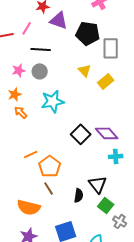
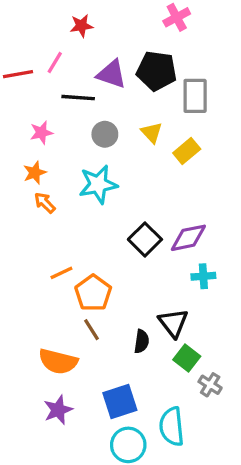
purple triangle: (59, 20) -> (112, 74), moved
gray circle: (40, 71) -> (105, 134), moved
purple diamond: (107, 133) -> (188, 238), turned -60

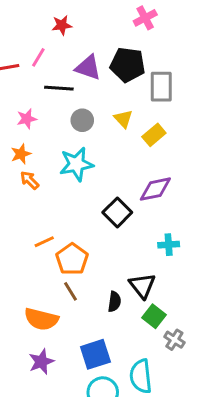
purple diamond: (188, 238) -> (155, 189), moved

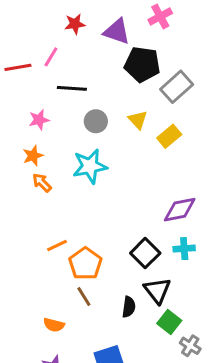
purple triangle: (88, 68) -> (117, 31), moved
gray rectangle: (161, 87) -> (177, 87), turned 48
purple diamond: (155, 189) -> (180, 210), moved
black square: (117, 212) -> (145, 253), moved
orange semicircle: (41, 319) -> (54, 325), size x0.6

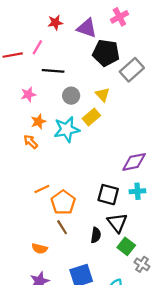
yellow rectangle: (169, 136) -> (91, 117), moved
orange star: (33, 156) -> (38, 121), moved
black square: (145, 253) -> (108, 195), turned -30

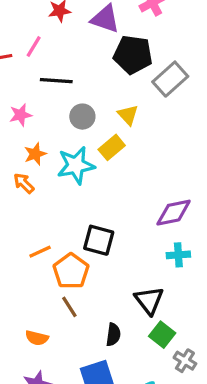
black square: (108, 195) -> (99, 240), moved
black semicircle: (96, 235) -> (113, 335), moved

